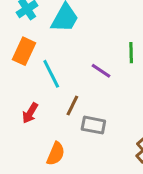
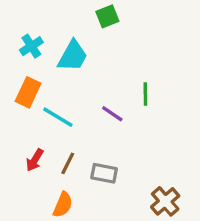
cyan line: (51, 74) -> (58, 117), turned -32
brown line: (72, 105) -> (68, 163), moved

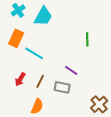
purple line: (112, 114) -> (71, 70), moved

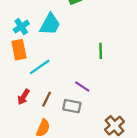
cyan cross: (18, 10) -> (21, 27), moved
orange rectangle: (16, 38) -> (19, 50), turned -36
cyan line: (34, 53) -> (40, 67), turned -66

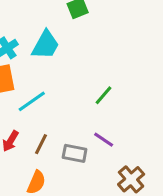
green line: (101, 51) -> (104, 95), moved, turned 42
purple line: (82, 86) -> (104, 140), moved

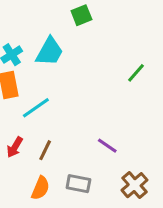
green line: (104, 95) -> (136, 73), moved
gray rectangle: (75, 153) -> (78, 184), moved

